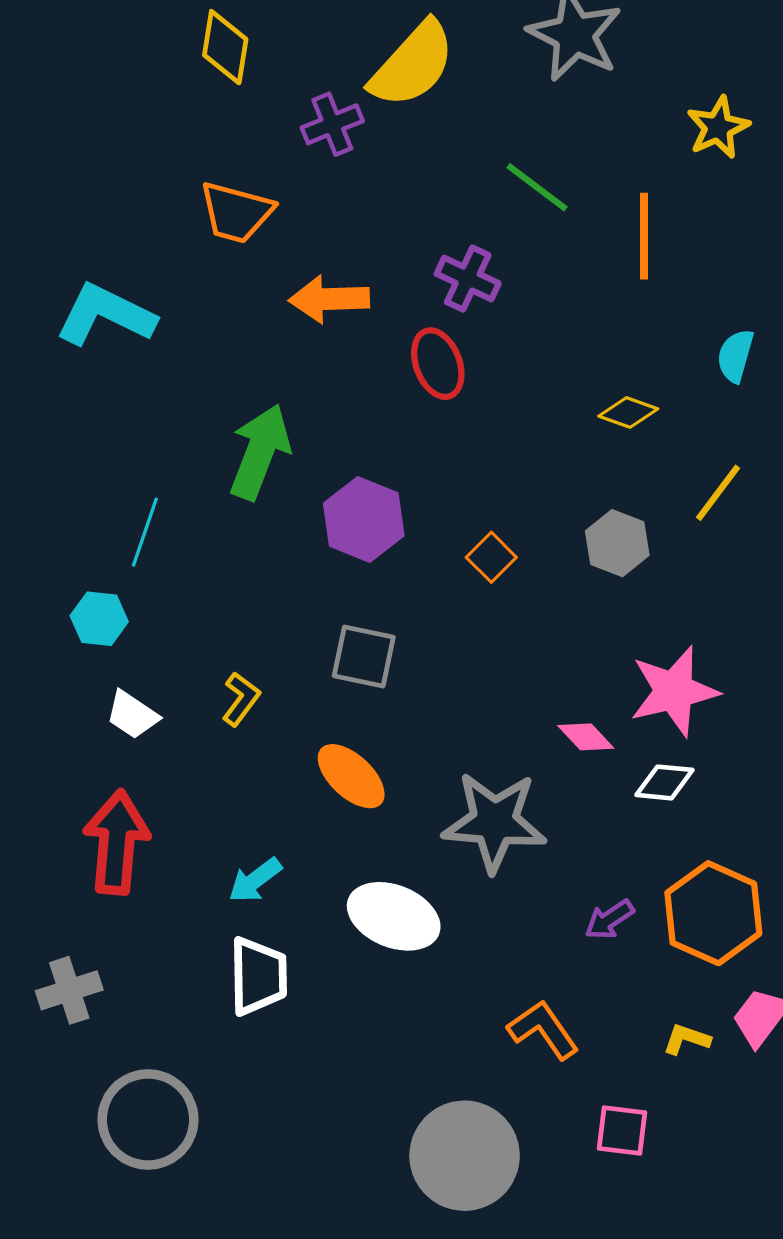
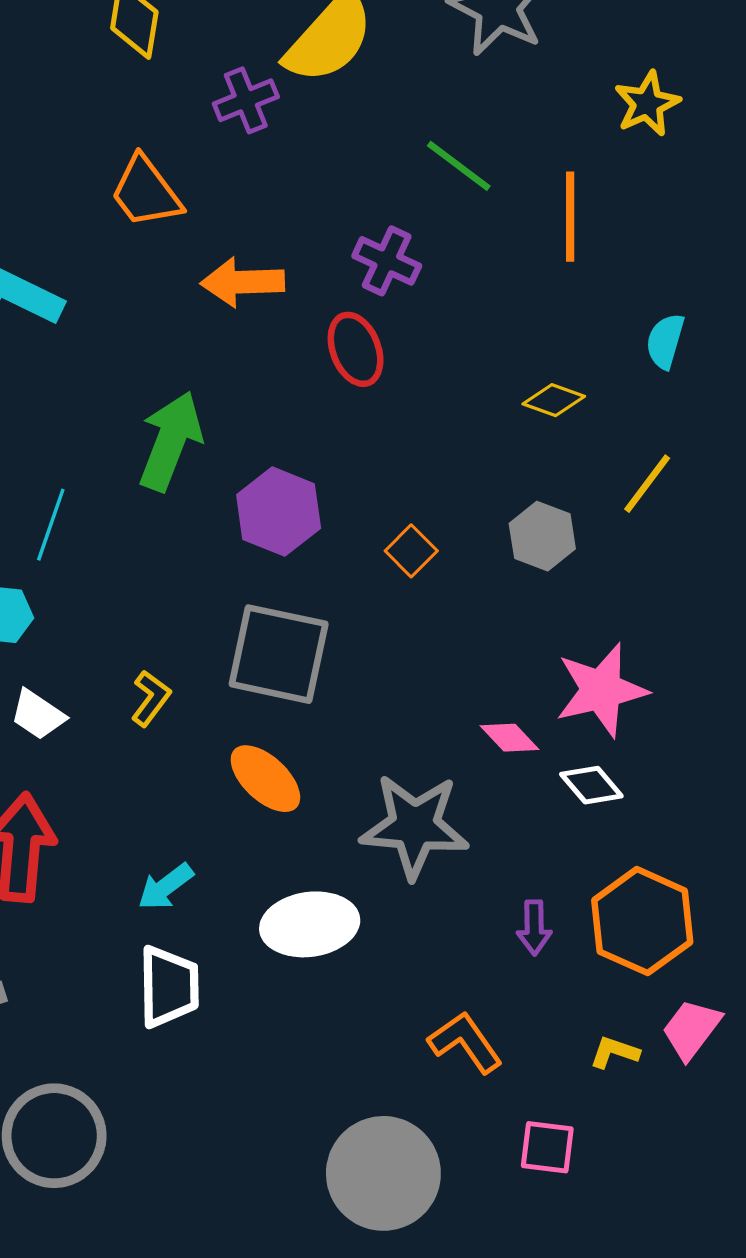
orange trapezoid: (236, 212) -> (146, 192), turned 38
gray square: (364, 657) -> (279, 654), size x1.5
white diamond: (665, 782) -> (591, 785), turned 44
white ellipse: (394, 916) -> (310, 924), turned -30
purple arrow: (609, 919) -> (534, 928), turned -57

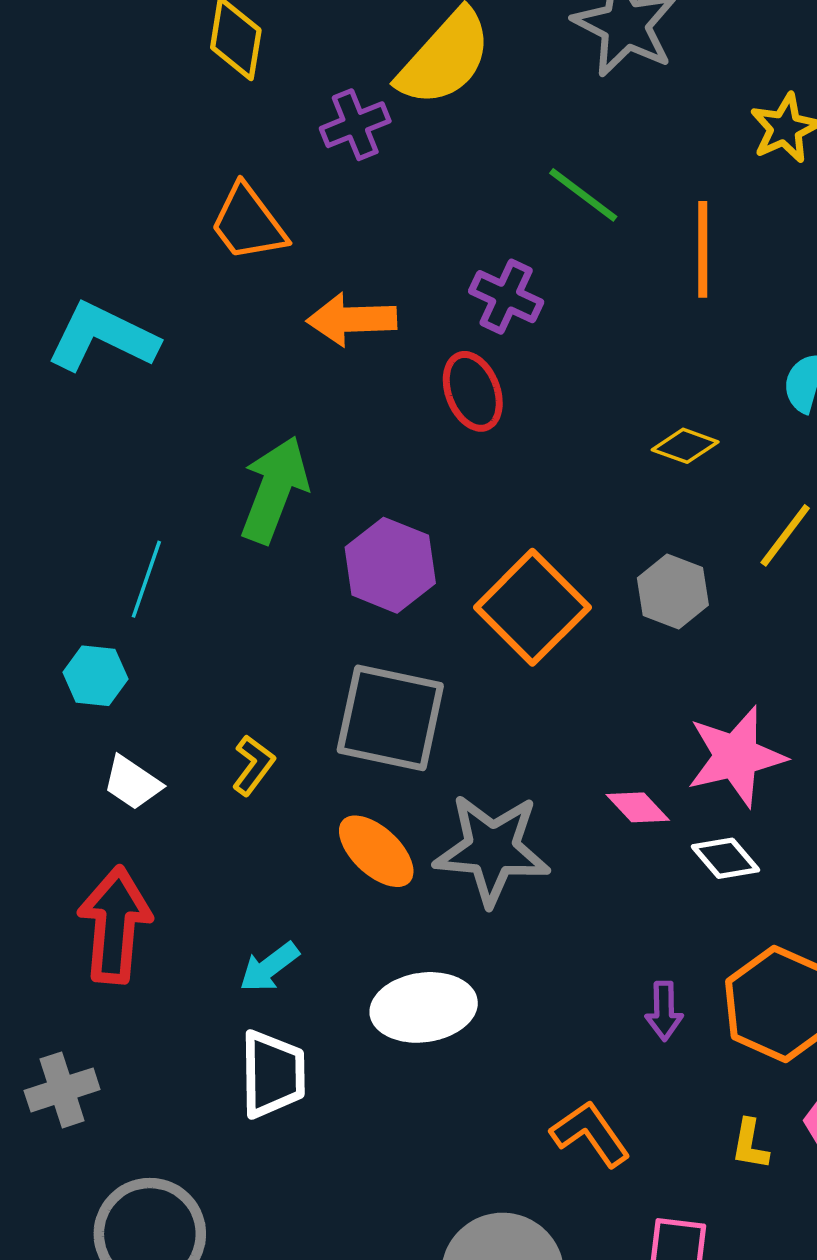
orange square: (411, 551) -> (532, 607), size x2.0
gray star: (415, 826) -> (492, 849), moved
yellow L-shape: (614, 1052) -> (750, 1144), turned -99

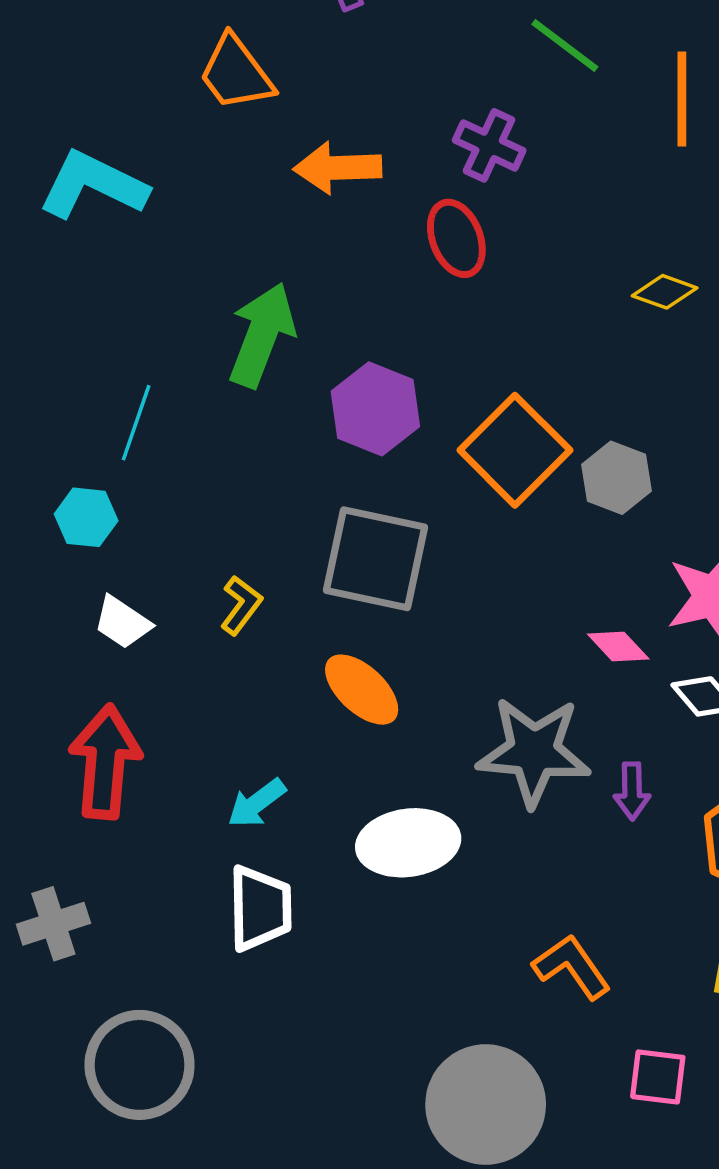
gray hexagon: (673, 591) -> (616, 478), moved
gray star: (492, 849) -> (534, 752), moved
purple arrow: (664, 1011) -> (632, 791), moved

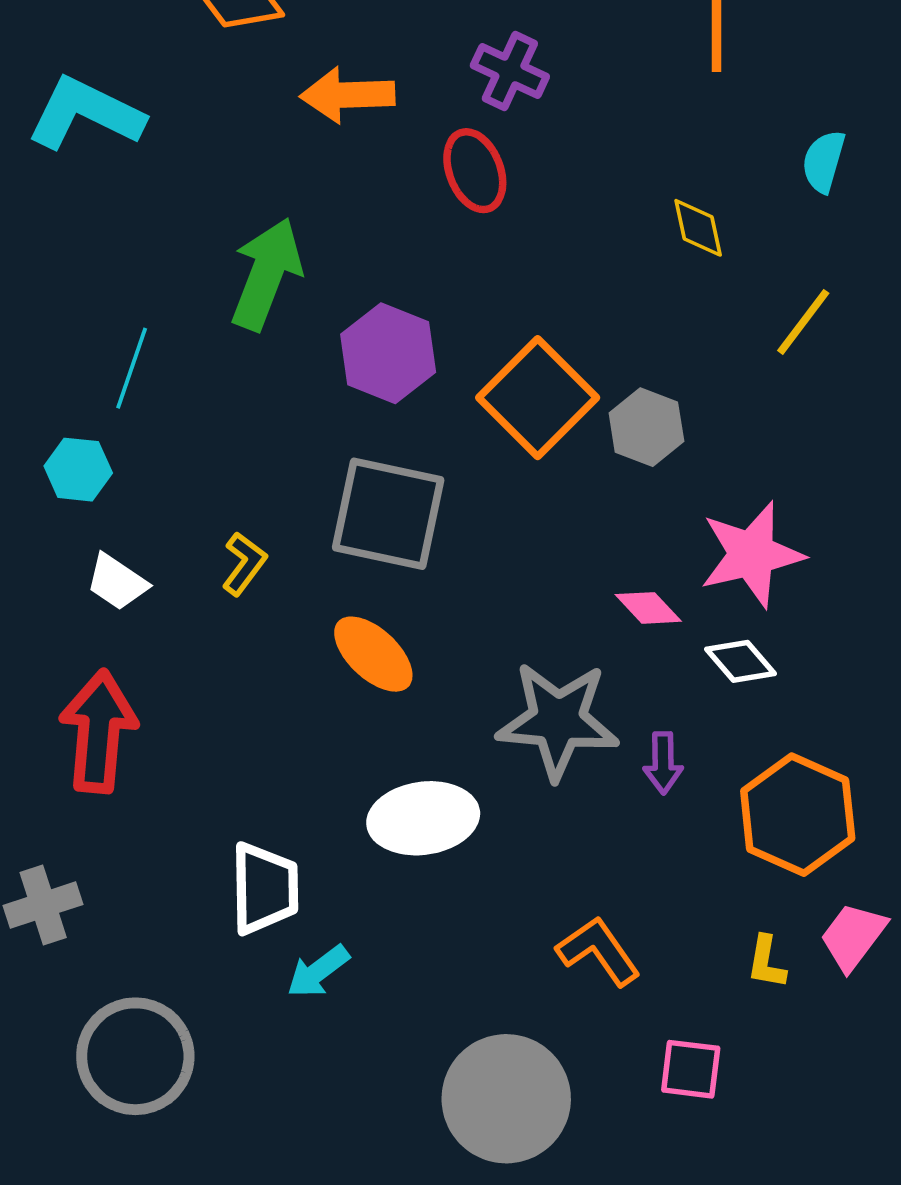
yellow diamond: (665, 292) -> (698, 228), turned 58
cyan arrow: (257, 803) -> (318, 971), moved

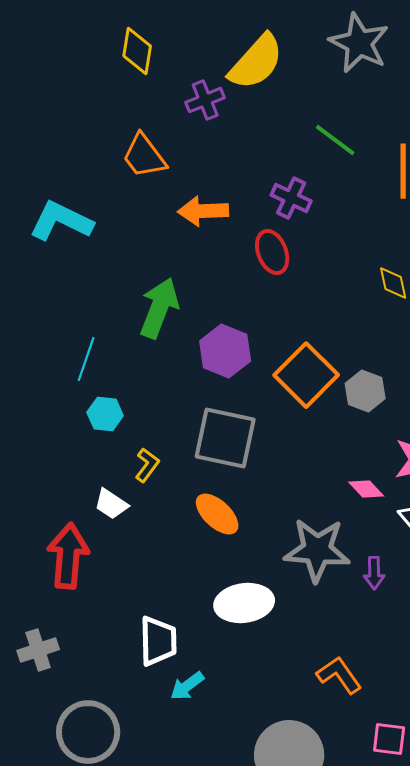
cyan hexagon: (78, 470) -> (105, 414), moved
white trapezoid: (117, 582) -> (111, 504), moved

